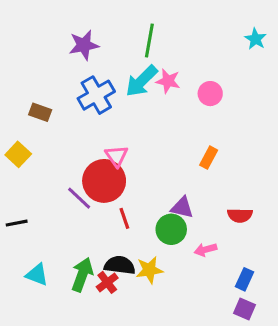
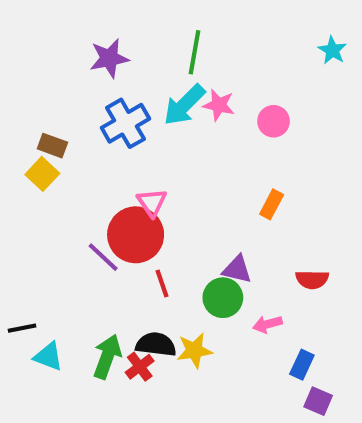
yellow square: (18, 154) -> (42, 174), moved
black line: (17, 223) -> (22, 328), moved
blue rectangle: (245, 279) -> (302, 365), moved

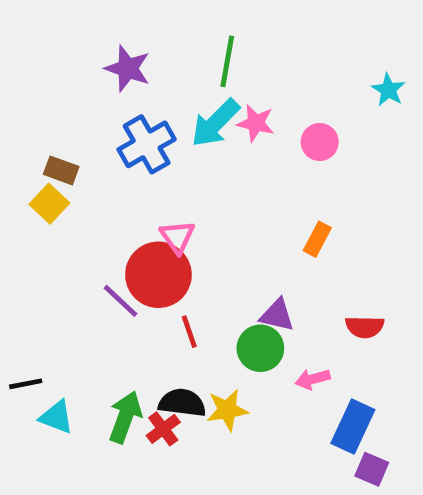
cyan star: (332, 50) -> (388, 90), moved
purple star: (109, 58) -> (128, 68), turned 30
blue rectangle: (302, 365) -> (353, 427), size x1.5

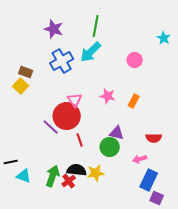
pink star: (256, 123) -> (108, 96), moved
pink arrow: (313, 379) -> (140, 159), moved

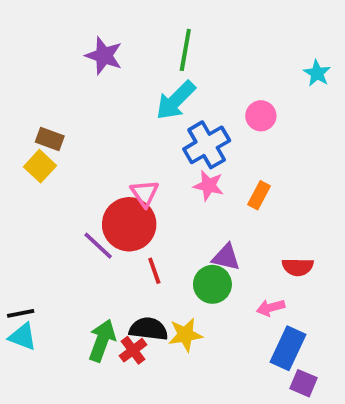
blue cross: (62, 61) -> (207, 145), moved
cyan triangle: (24, 176) -> (23, 337), moved

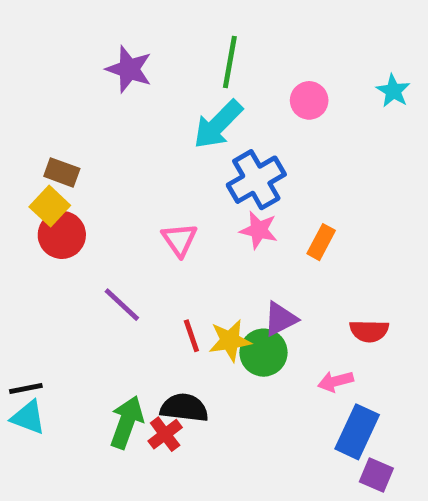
pink circle: (261, 116) -> (309, 100), moved
red circle: (129, 224) -> (62, 235), moved, size x0.7
purple triangle: (226, 257) -> (280, 319), turned -40
yellow star: (185, 335) -> (230, 341), moved

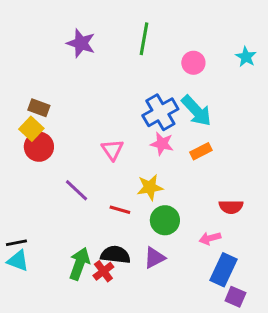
cyan arrow: (218, 124) -> (196, 111), moved, turned -88
orange rectangle: (321, 242) -> (201, 151), turned 35
purple triangle: (280, 319) -> (154, 258), moved
red line: (191, 336) -> (120, 210), turned -55
yellow star: (230, 341) -> (150, 187), moved

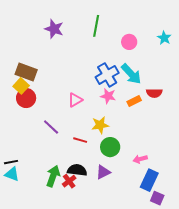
brown rectangle: (39, 108) -> (26, 72), size x1.5
pink triangle: (112, 150) -> (75, 100), turned 35
red semicircle: (231, 207) -> (154, 93), moved

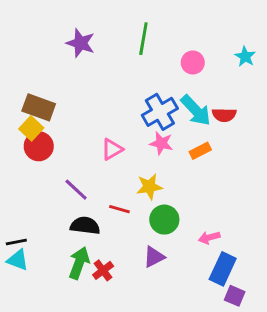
red semicircle: (154, 93) -> (224, 115), moved
black semicircle: (77, 170) -> (85, 226), moved

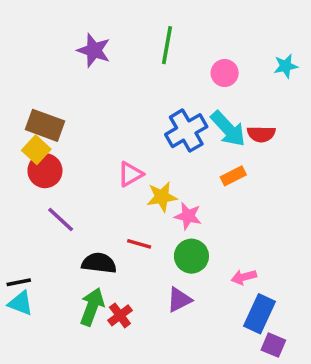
cyan star: (245, 57) -> (286, 66), turned 30
pink star: (161, 143) -> (188, 216), moved
yellow star: (149, 187) -> (162, 197), moved
purple line: (76, 190) -> (61, 219), moved

